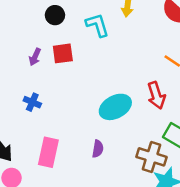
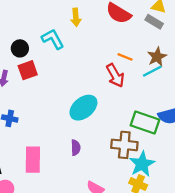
black circle: (55, 15) -> (20, 48), moved
red arrow: (156, 95) -> (115, 75), moved

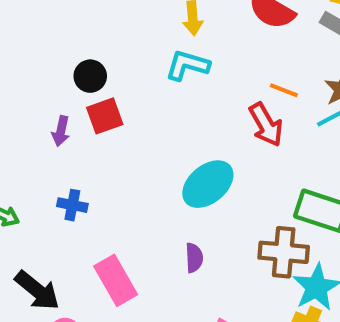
cyan L-shape: (53, 39) -> (187, 65), moved, turned -45
pink rectangle: (33, 160) -> (116, 280), turned -30

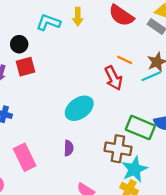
cyan L-shape: (187, 65) -> (48, 22), moved

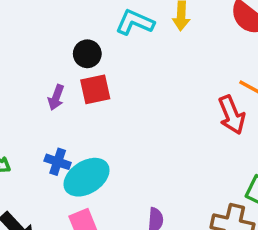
cyan ellipse: (79, 108) -> (86, 177), moved

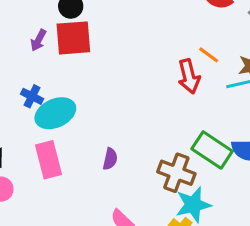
red square: (95, 89) -> (73, 38), size x1.4

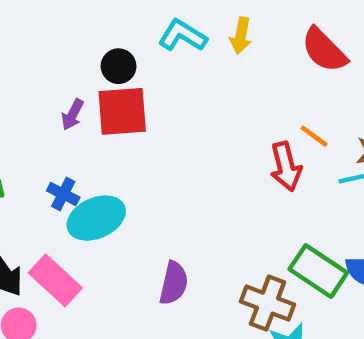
purple semicircle: (110, 159) -> (174, 283), size x1.4
pink rectangle: (48, 160) -> (55, 280), moved, turned -33

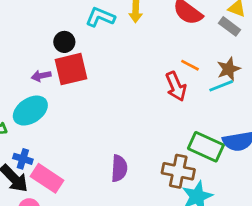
purple arrow: (73, 115) -> (41, 76), turned 60
blue cross: (63, 194) -> (23, 159), moved
cyan ellipse: (96, 218) -> (30, 111), moved

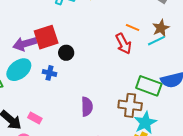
black circle: (64, 42) -> (66, 53), moved
purple arrow: (41, 76) -> (25, 44), size x1.6
blue cross: (23, 159) -> (49, 73), moved
pink rectangle: (47, 178) -> (35, 118), size x0.6

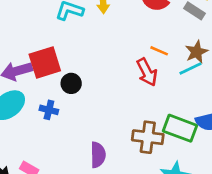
brown cross: (130, 105) -> (148, 137), moved

